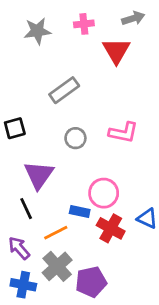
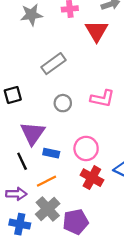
blue rectangle: (80, 211) -> (51, 153), moved
purple arrow: (19, 248) -> (16, 194), turned 132

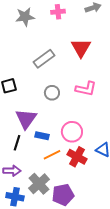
red triangle: (97, 31) -> (81, 48), moved
black line: (22, 161) -> (17, 143), turned 42
orange line: (47, 181) -> (52, 155), moved

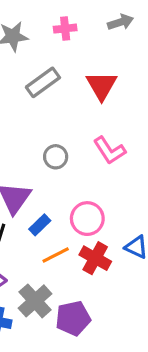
gray rectangle: (44, 59) -> (43, 82), moved
pink L-shape: (86, 89) -> (109, 150), turned 45
blue rectangle: (42, 136) -> (40, 225), turned -56

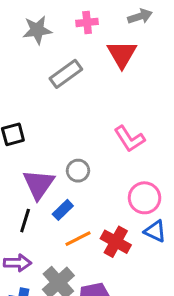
red triangle: (102, 86) -> (122, 54), moved
gray circle: (56, 157) -> (78, 171), moved
pink circle: (87, 219) -> (145, 198), moved

